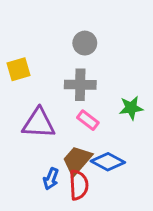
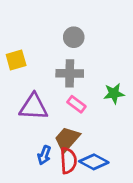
blue diamond: (108, 162) -> (94, 162), moved

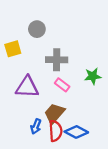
gray circle: (74, 37) -> (37, 29), moved

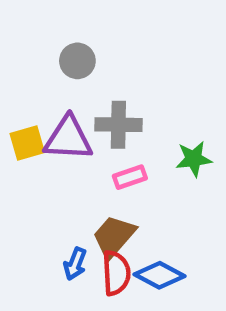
yellow square: (13, 49) -> (27, 143), moved
pink rectangle: (62, 85) -> (130, 177), turned -56
purple triangle: (27, 87) -> (68, 138), moved

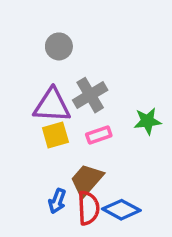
gray cross: (118, 125) -> (90, 95), turned -32
yellow square: (27, 143) -> (55, 135), moved

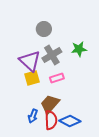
gray circle: (59, 46) -> (44, 29), moved
purple triangle: (52, 105) -> (30, 61), turned 40
green star: (147, 121) -> (79, 49), moved

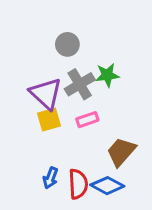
green star: (79, 49) -> (107, 75), moved
brown trapezoid: (50, 104) -> (121, 152), moved

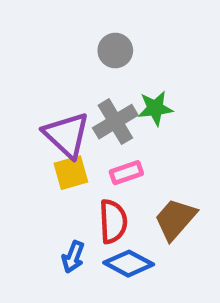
gray circle: (67, 44) -> (115, 51), moved
red semicircle: (78, 184) -> (113, 221), moved
blue diamond: (107, 186) -> (129, 264), moved

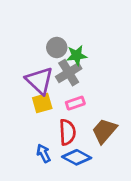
gray circle: (115, 51) -> (57, 48), moved
green star: (155, 108) -> (77, 55), moved
blue arrow: (73, 257) -> (44, 153), turned 132

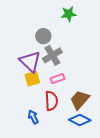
green star: (77, 55) -> (69, 14), moved
blue diamond: (77, 157) -> (80, 120), moved

